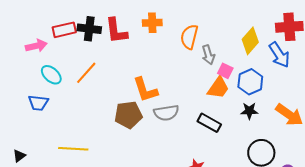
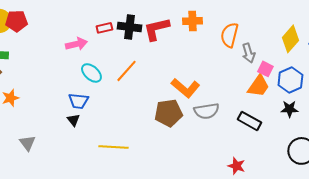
red rectangle: (64, 30) -> (104, 28), size x0.7
red L-shape: (116, 31) -> (156, 29), turned 84
orange L-shape: (145, 90) -> (185, 88), turned -32
black triangle: (19, 156) -> (73, 120), moved, turned -32

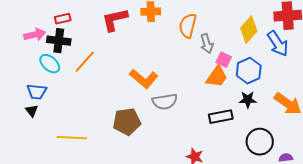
black cross: (129, 27) -> (59, 41), moved
brown pentagon: (168, 113) -> (127, 122), moved
black rectangle: (249, 121) -> (221, 117), moved, turned -40

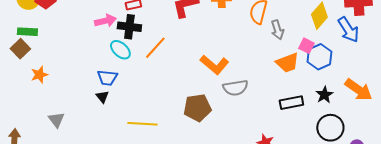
pink square: (224, 60) -> (306, 46), moved
orange trapezoid: (217, 77) -> (287, 63), turned 35
black star: (248, 100) -> (324, 95), moved, turned -30

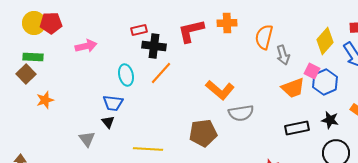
pink arrow: (105, 21) -> (86, 46), moved
black cross: (129, 27) -> (154, 46), moved
cyan ellipse: (120, 50) -> (126, 75), turned 35
black star: (324, 95) -> (330, 120), turned -30
gray triangle: (56, 120) -> (87, 139), moved

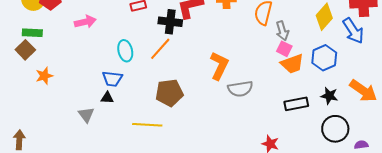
black cross: (154, 46) -> (170, 22), moved
pink square: (312, 71) -> (284, 49), moved
orange L-shape: (220, 90) -> (219, 66), turned -104
black triangle: (108, 122) -> (107, 98), turned -48
brown pentagon: (203, 133) -> (169, 93), moved

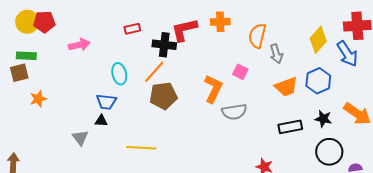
pink square: (284, 49) -> (240, 72), moved
brown square: (25, 50) -> (19, 73), turned 30
brown pentagon: (169, 93) -> (163, 96), moved

